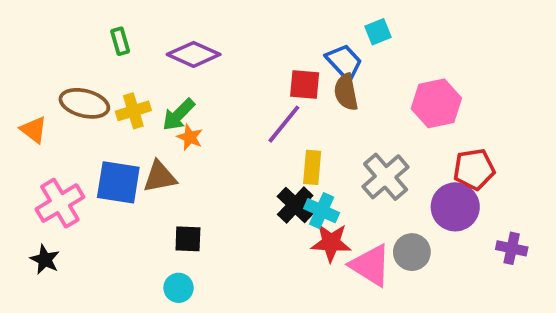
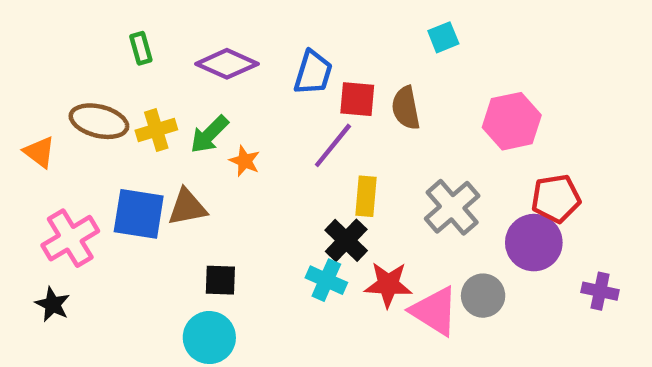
blue trapezoid: (344, 62) -> (313, 73), moved, turned 60
orange star: (190, 137) -> (245, 161), moved
cyan cross: (322, 211) -> (326, 280), moved
cyan circle: (179, 288) -> (209, 338), size x1.5

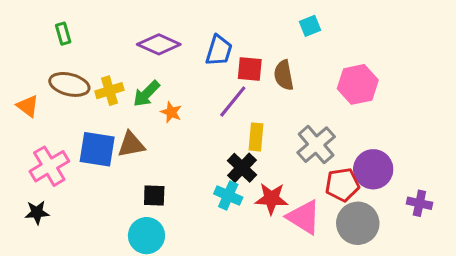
green rectangle: (141, 48) -> (63, 34), moved
red pentagon: (556, 198) -> (342, 185), moved
gray circle: (483, 296) -> (358, 223), moved, size x1.4
black star: (53, 304) -> (37, 212), turned -30

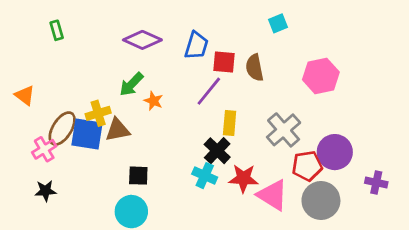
brown ellipse: (69, 84) -> (62, 129), moved, turned -72
yellow cross: (109, 91) -> (98, 113), moved
pink cross: (49, 166) -> (44, 149), size x0.7
black star: (37, 212) -> (46, 191), moved

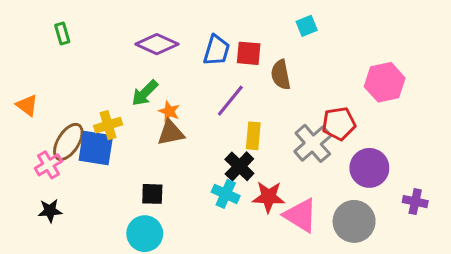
red square: (224, 62) -> (249, 53), moved
pink hexagon: (321, 76) -> (385, 82), moved
brown triangle: (118, 130) -> (171, 133), moved
red pentagon: (307, 166) -> (339, 124), moved

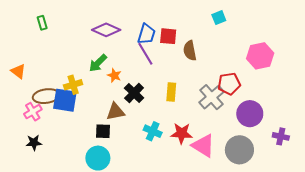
cyan square: (307, 26) -> (219, 18), moved
purple line: (230, 101) -> (145, 54), moved, turned -70
brown triangle: (171, 133) -> (115, 112), moved
brown ellipse: (68, 142) -> (46, 96), turned 50
black cross: (239, 166) -> (134, 93), moved

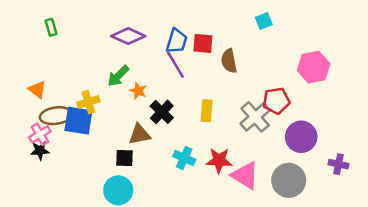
orange triangle: (18, 71) -> (37, 90), moved
black star: (34, 143) -> (40, 151), moved

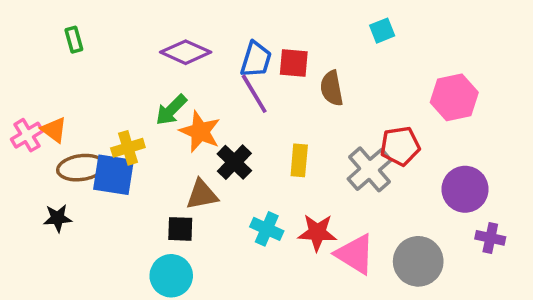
orange star: (138, 91) -> (200, 132), size x1.6
pink cross: (40, 134) -> (27, 135), moved
purple circle: (301, 137) -> (465, 189), moved

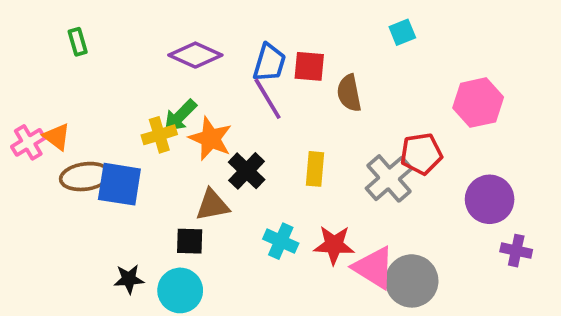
yellow cross: (128, 148) -> (159, 135), moved
black star: (58, 218) -> (129, 279), moved
gray circle: (418, 261) -> (412, 281), moved

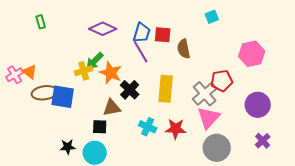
yellow rectangle: (315, 169) -> (166, 89), size x1.5
purple cross: (516, 251) -> (263, 141), moved, turned 35
pink triangle: (374, 268) -> (209, 118), moved, turned 40

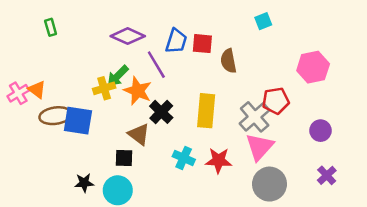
purple line: (141, 52) -> (156, 65), moved
purple circle: (258, 105) -> (321, 131), size x0.7
brown triangle: (112, 108) -> (139, 134), turned 48

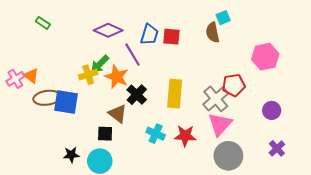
green rectangle: (51, 27) -> (43, 23), turned -40
brown semicircle: (228, 61) -> (213, 32), moved

